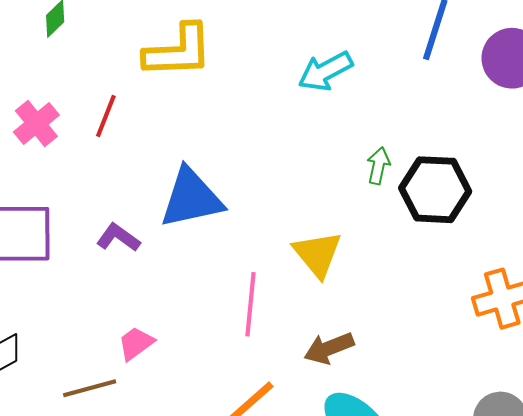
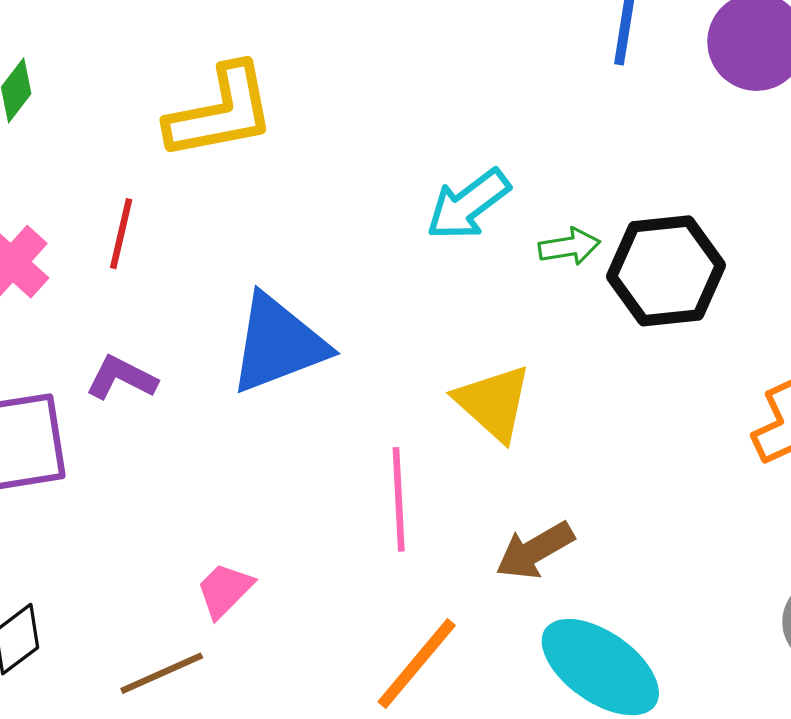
cyan arrow: (325, 71) -> (468, 205), moved
green arrow: (378, 166) -> (569, 247), turned 78
purple L-shape: (118, 238) -> (121, 378), moved

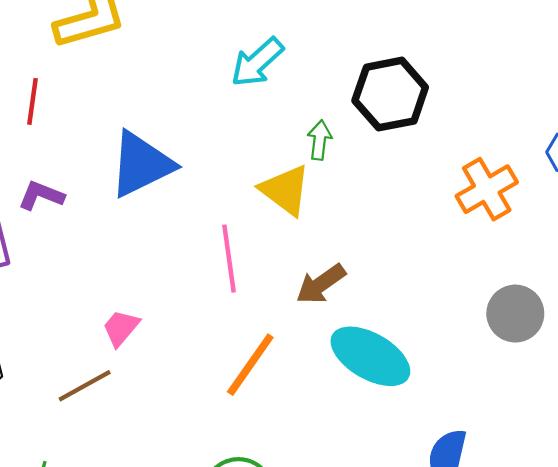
green arrow: (569, 247) -> (320, 140), moved, turned -69

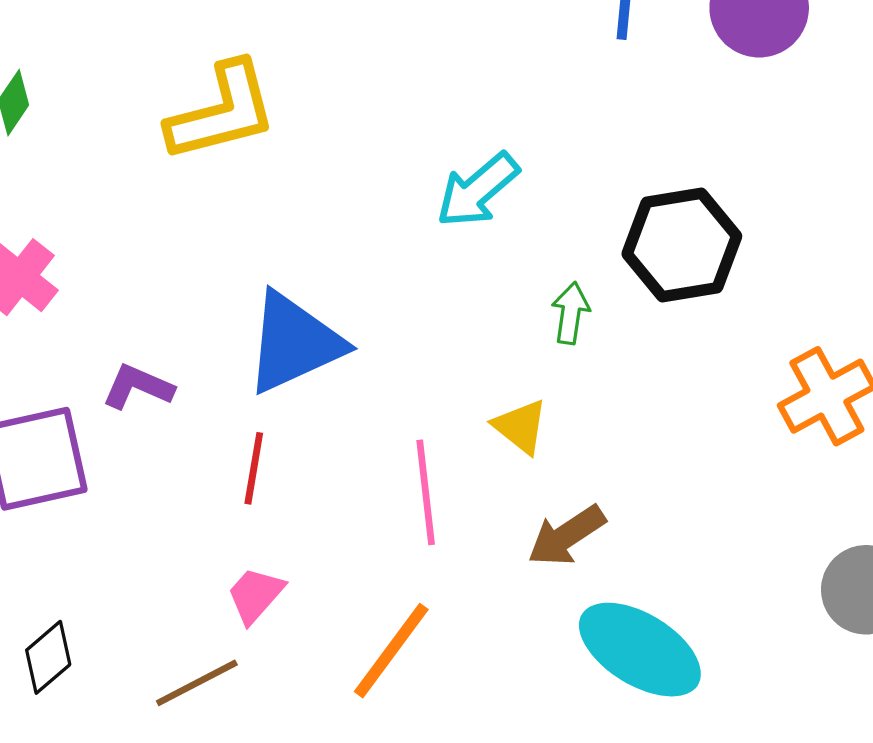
red line: (33, 101) -> (254, 468), moved
yellow triangle: (285, 190) -> (520, 427), moved, size x0.7
orange line: (250, 365) -> (391, 651), moved

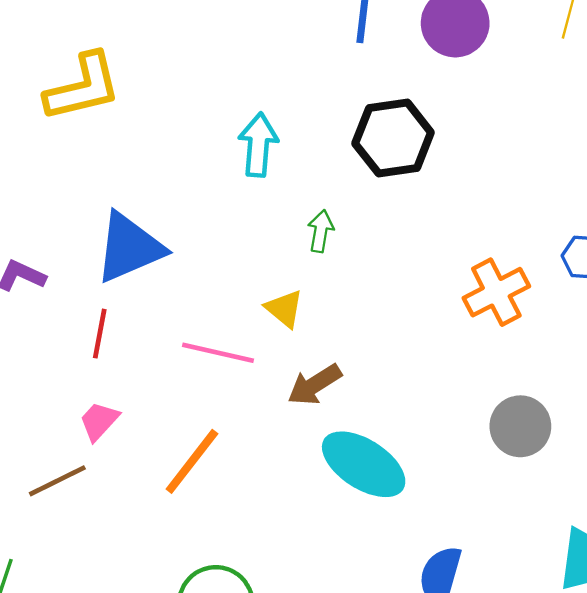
cyan arrow: (478, 190) -> (258, 145), turned 134
black hexagon: (682, 245) -> (393, 138), moved
pink line: (426, 492) -> (218, 353), turned -72

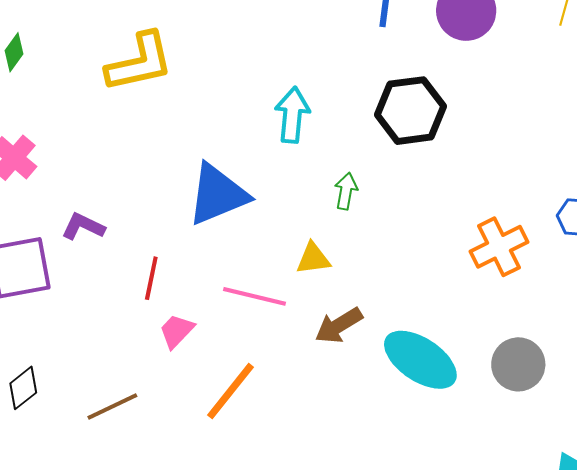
blue triangle: (129, 248) -> (218, 194), moved
yellow triangle: (284, 309) -> (313, 259), turned -48
pink trapezoid: (99, 421) -> (177, 331), moved
cyan ellipse: (364, 464) -> (420, 360), moved

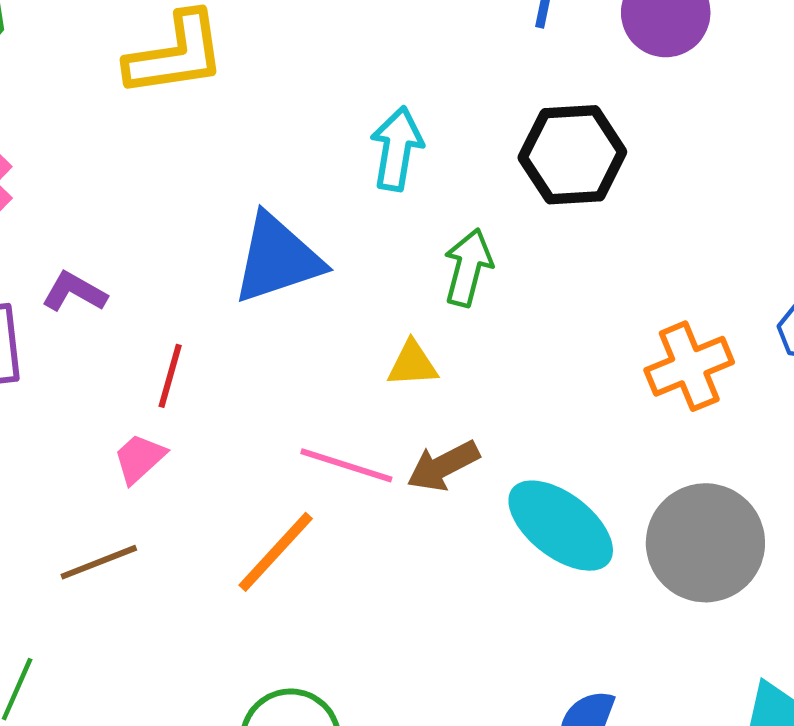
green arrow: (346, 191) -> (468, 267), size x1.4
pink line: (255, 296) -> (346, 465), moved
pink trapezoid: (177, 331) -> (139, 458), moved
gray circle: (518, 364) -> (705, 543), size x1.5

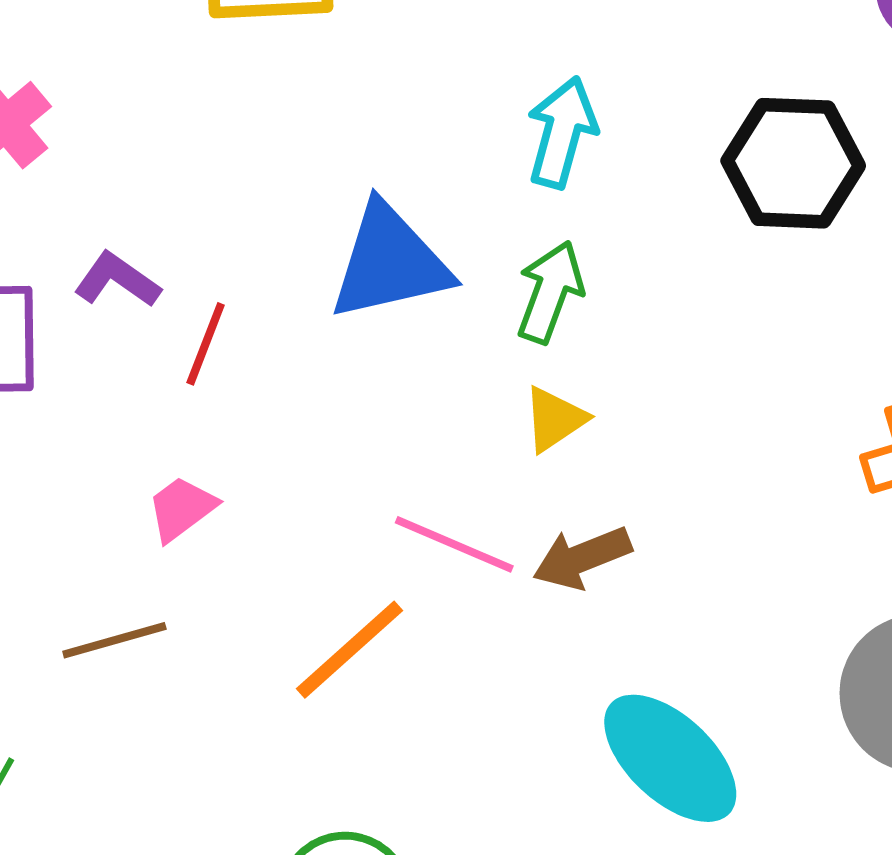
green arrow: (468, 267) -> (550, 292), moved
yellow triangle: (412, 364) -> (555, 419), turned -36
red line: (170, 376) -> (206, 344), moved
cyan ellipse: (561, 526) -> (670, 758), moved

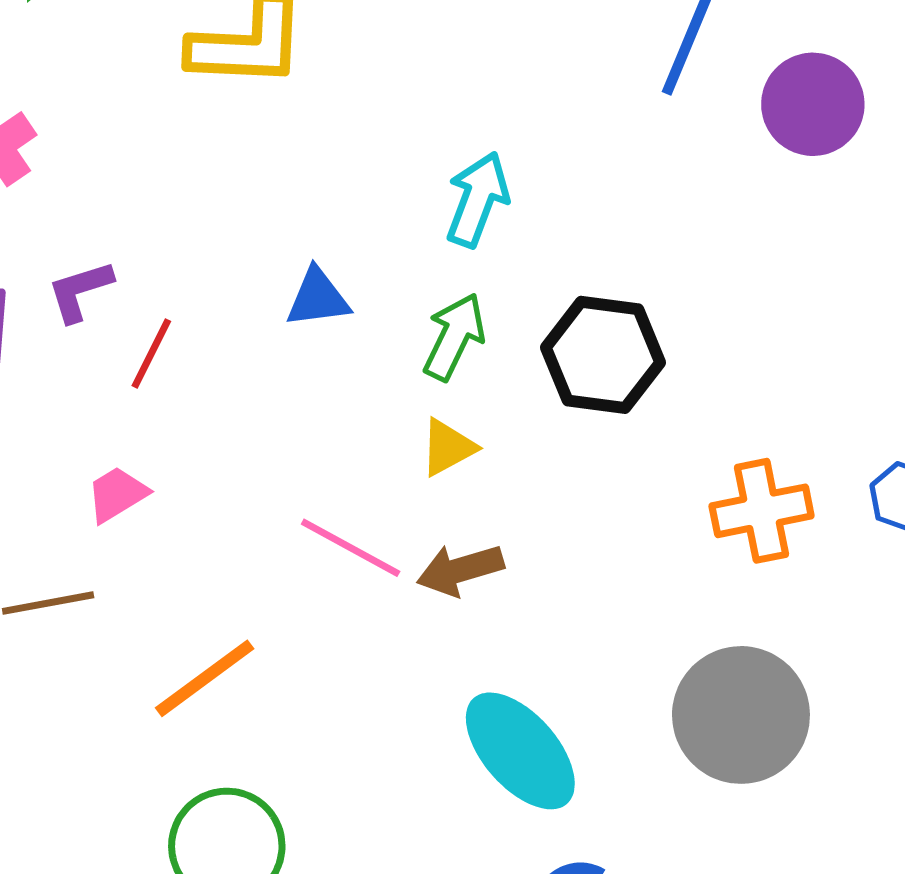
black hexagon: (793, 163) -> (603, 355), moved
blue triangle: (390, 262) -> (318, 298), size x0.6
purple L-shape: (117, 280) -> (80, 291), turned -58
orange line: (349, 650) -> (205, 678), moved

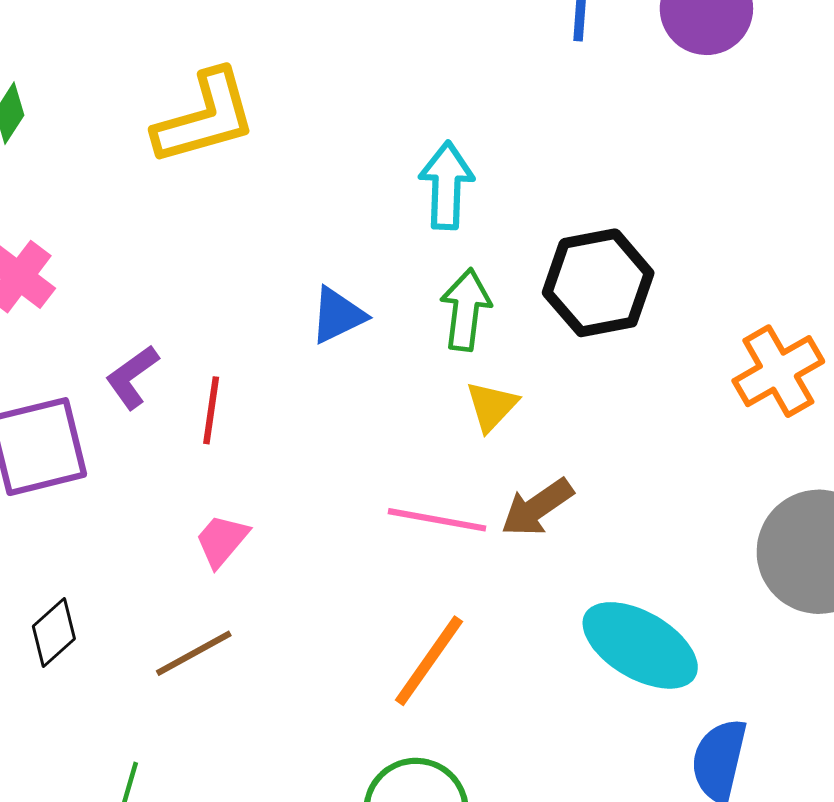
orange line: (205, 678) -> (429, 661), moved

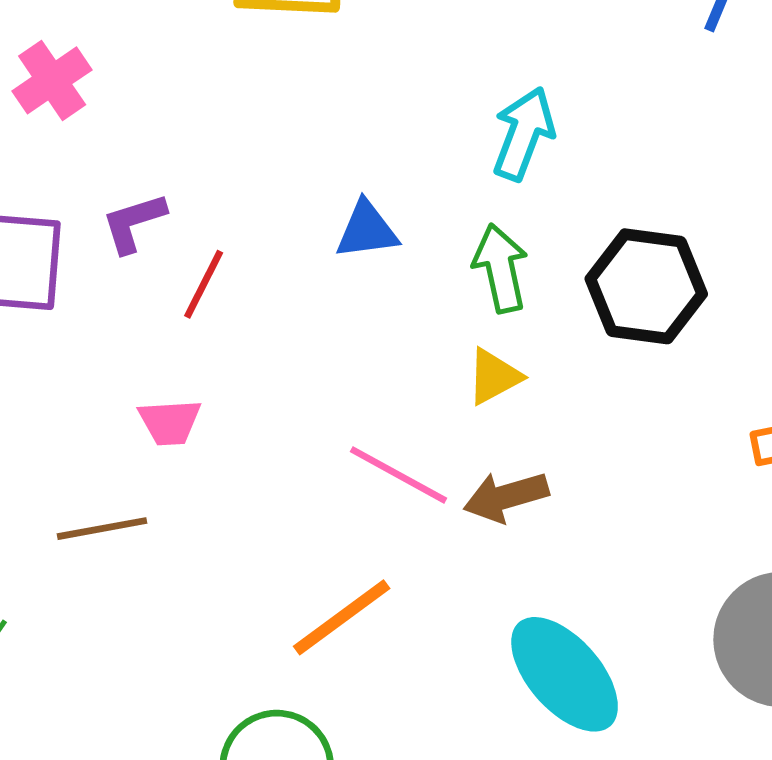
green arrow: (466, 310) -> (501, 268), turned -38
pink trapezoid: (222, 541) -> (170, 422), turned -152

